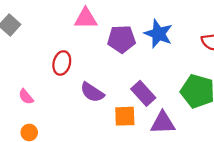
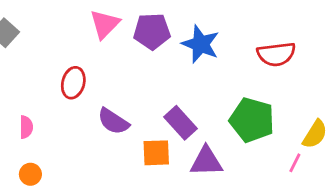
pink triangle: (86, 18) -> (105, 24), turned -45
purple pentagon: (122, 39) -> (152, 31), moved
pink semicircle: (26, 97) -> (26, 127), turned -140

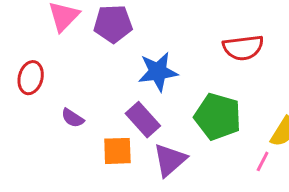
blue star: (201, 44) -> (158, 72), moved, turned -30
purple semicircle: (113, 121) -> (73, 118), size x0.7
purple triangle: (206, 161) -> (170, 160), turned -39

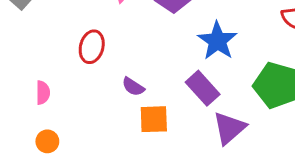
blue star: (158, 72) -> (217, 41), turned -30
orange square: (117, 151) -> (154, 119), moved

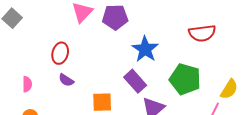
purple semicircle: (133, 87) -> (66, 80), moved

